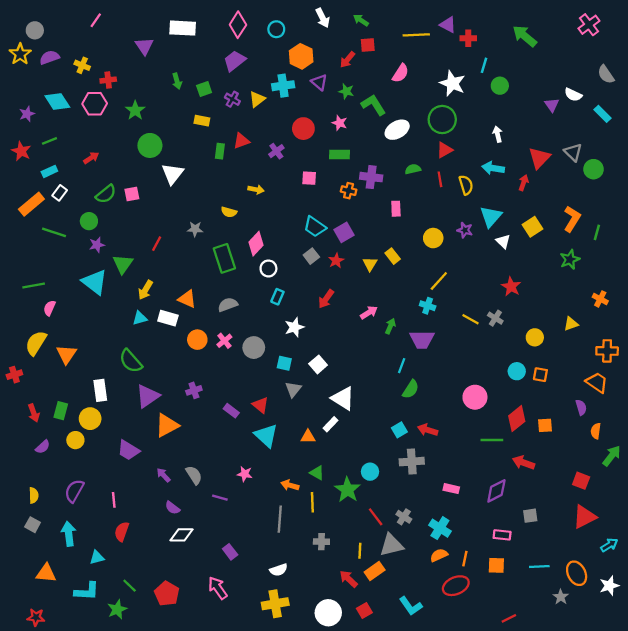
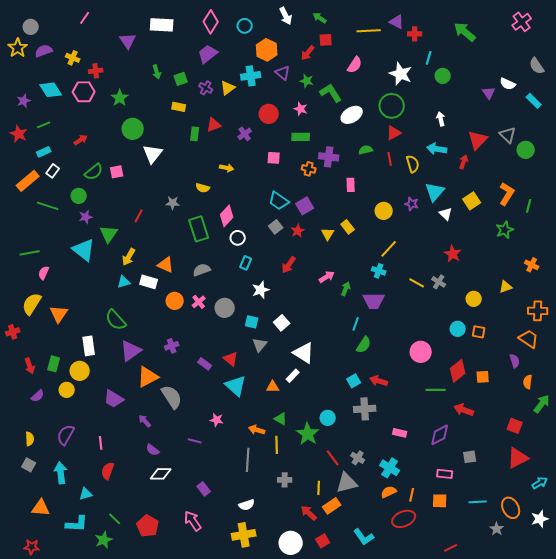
gray semicircle: (194, 475) -> (172, 397), moved, size x1.4

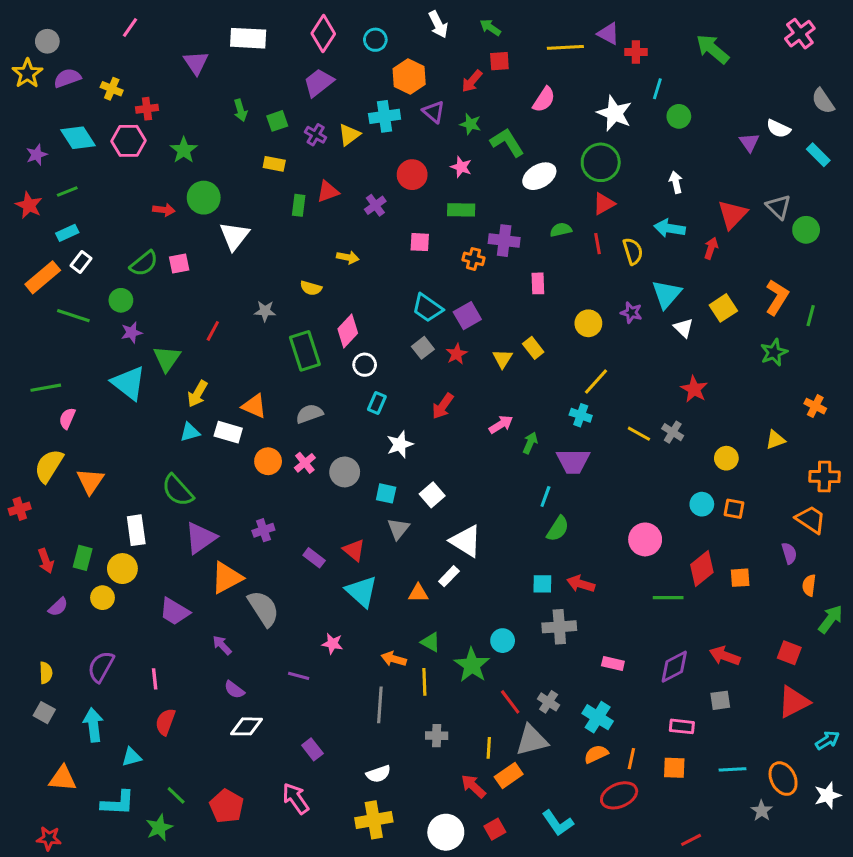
red arrow: (81, 140) -> (164, 210), moved, turned 40
cyan square: (354, 381) -> (542, 584), turned 32
red arrow: (464, 410) -> (725, 656), moved

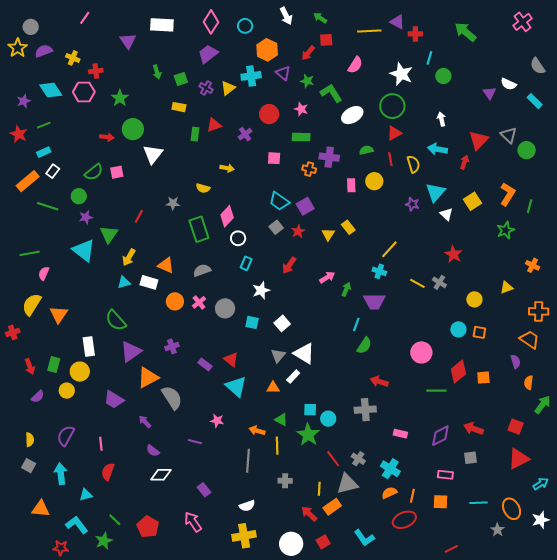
yellow circle: (588, 323) -> (374, 181), moved
gray triangle: (398, 529) -> (278, 355), moved
cyan square: (542, 584) -> (310, 410), moved
cyan L-shape: (118, 803) -> (77, 525), turned -130
red star: (49, 838) -> (61, 548), moved

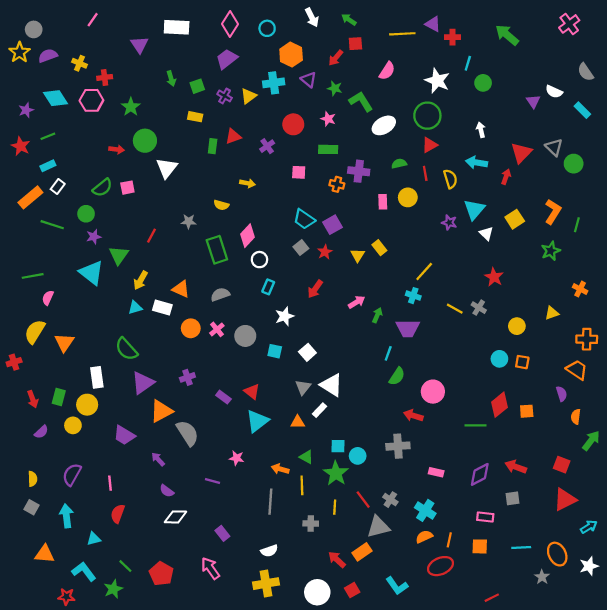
pink circle: (421, 352) -> (433, 392), moved
cyan triangle: (236, 387) -> (257, 421), turned 40
yellow line: (319, 489) -> (335, 507), moved

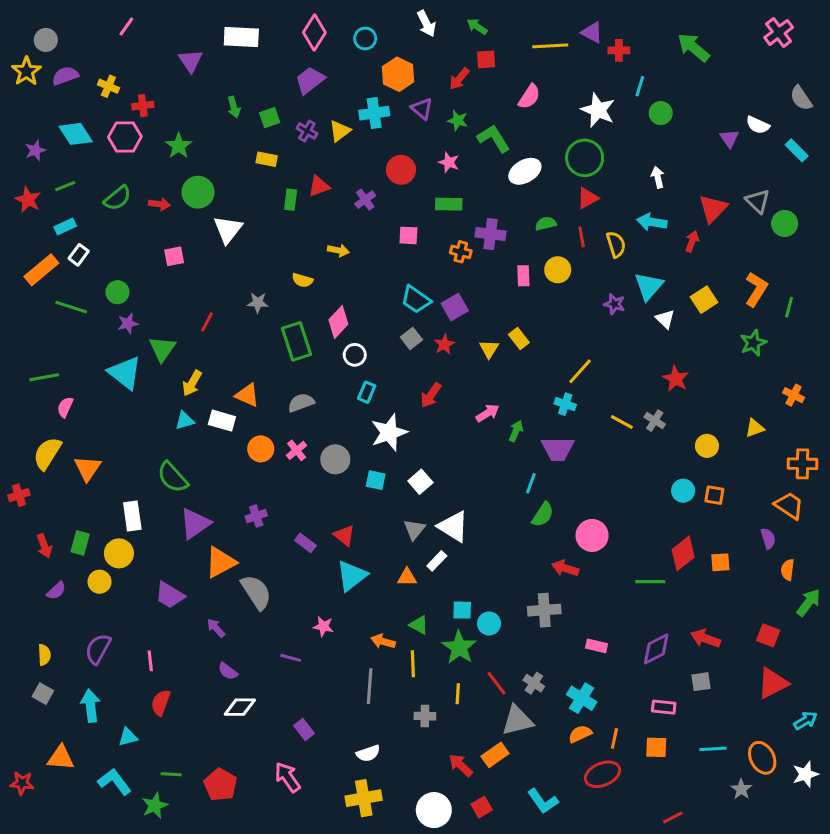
green semicircle: (102, 188) -> (117, 198), moved
white star: (285, 316) -> (389, 432), size x1.4
green line: (125, 566) -> (171, 774), turned -40
red star: (66, 597) -> (22, 783), moved

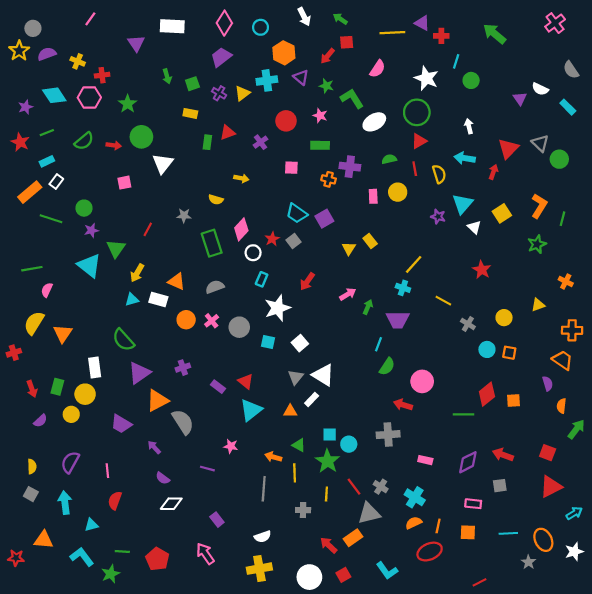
red star: (444, 344) -> (272, 239), moved
gray cross: (655, 421) -> (468, 324), moved

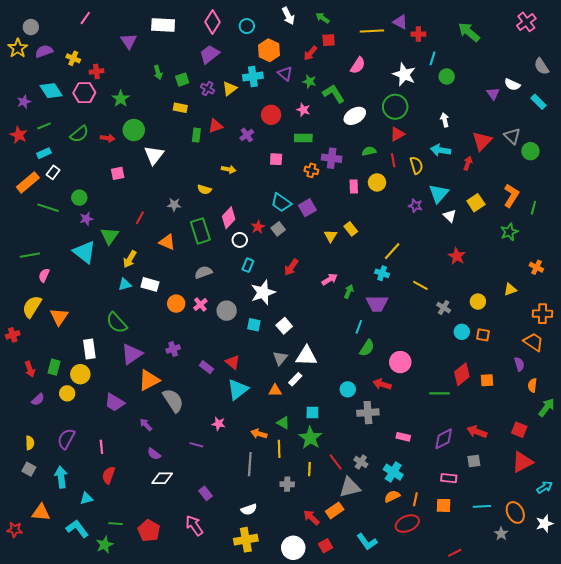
orange triangle: (177, 281) -> (167, 242), moved
white triangle: (323, 375) -> (306, 356), turned -30
cyan circle: (349, 444) -> (348, 389), moved

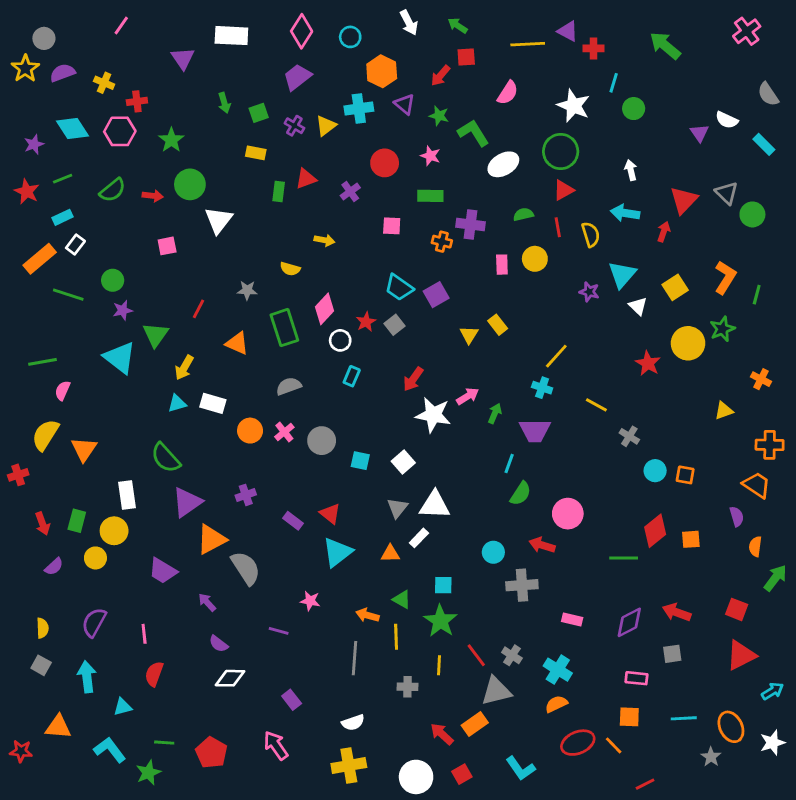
white star: (263, 292) -> (433, 415), moved, turned 30
yellow circle: (478, 302) -> (688, 343), moved, size x1.5
orange line: (415, 499) -> (614, 745), moved, turned -56

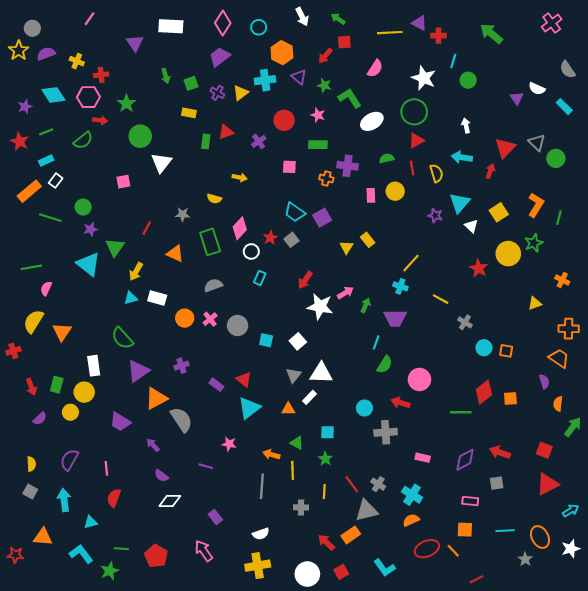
red arrow: (153, 196) -> (100, 120), moved
green star: (440, 621) -> (325, 459), size x0.6

